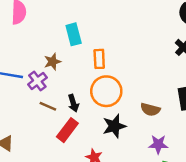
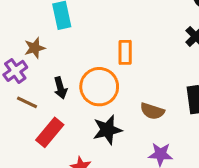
orange rectangle: (99, 59) -> (125, 52), moved
black arrow: (73, 103) -> (60, 88), moved

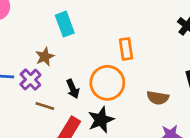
black star: (107, 130) -> (101, 120), moved

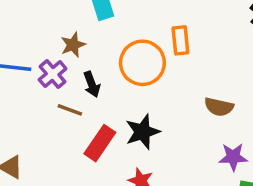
orange circle: (107, 83) -> (142, 63), moved
black arrow: (73, 89) -> (92, 84), moved

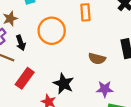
orange rectangle: (180, 40) -> (85, 12), moved
black star: (143, 132) -> (64, 84), moved, turned -30

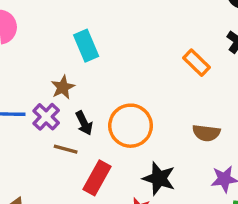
orange rectangle: (85, 12) -> (196, 63), moved, turned -35
orange circle: (52, 31) -> (131, 126), moved

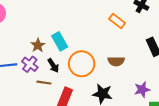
cyan rectangle: (86, 46) -> (60, 41), moved
brown semicircle: (206, 133) -> (116, 61), moved

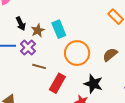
brown semicircle: (116, 61) -> (110, 55), turned 133
black arrow: (53, 65) -> (21, 24), moved

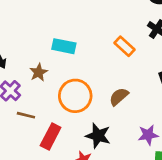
cyan rectangle: (59, 29) -> (64, 46), moved, turned -54
brown star: (38, 30) -> (39, 72), moved

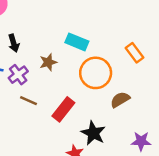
orange circle: (75, 96) -> (96, 73), moved
red rectangle: (51, 136) -> (63, 109), moved

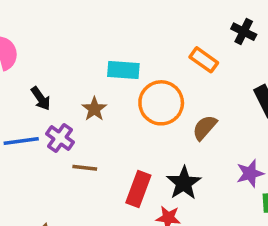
red rectangle: (63, 109) -> (138, 189), moved
black star: (93, 133) -> (184, 183), turned 30

